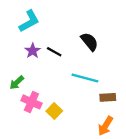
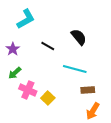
purple star: (33, 51) -> (13, 49), moved
brown rectangle: (108, 97) -> (88, 90), moved

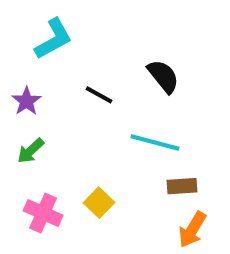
pink cross: (28, 90) -> (43, 213), moved

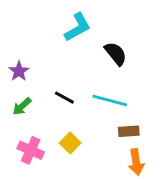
cyan L-shape: (53, 39) -> (78, 27), moved
black line: (99, 95) -> (64, 98), moved
orange arrow: (192, 230) -> (136, 162), turned -40

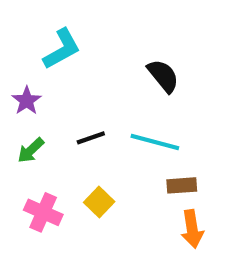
cyan L-shape: (78, 27) -> (62, 49), moved
black line: (64, 98) -> (91, 138), turned -48

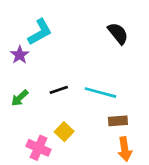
black semicircle: (163, 76) -> (118, 33), moved
purple star: (27, 101) -> (20, 55), moved
pink cross: (43, 212) -> (39, 148), moved

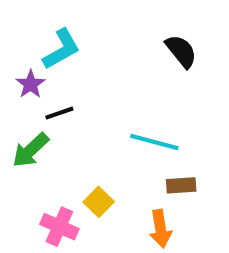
black line: (59, 90) -> (59, 113), moved
green arrow: (20, 98) -> (30, 150), size x1.4
orange arrow: (125, 149) -> (161, 229), moved

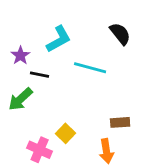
cyan L-shape: (61, 49) -> (59, 39), moved
black line: (59, 113) -> (40, 75), turned 30
cyan line: (154, 142) -> (90, 68), moved

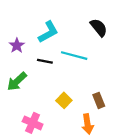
black line: (40, 75) -> (45, 61), moved
brown rectangle: (120, 122) -> (99, 100), turned 72
yellow square: (65, 133) -> (64, 100), moved

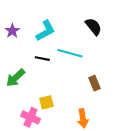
purple star: (17, 46) -> (12, 31), moved
yellow square: (64, 100) -> (46, 102), moved, turned 32
brown rectangle: (99, 100) -> (95, 83), moved

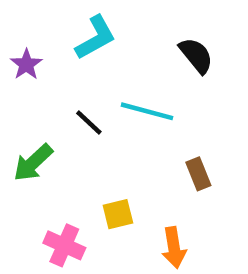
cyan L-shape: (45, 31) -> (96, 38), moved
black line: (42, 59) -> (89, 122), turned 32
yellow square: (46, 102) -> (118, 214), moved

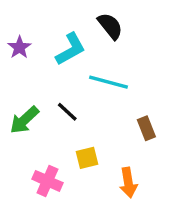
cyan L-shape: (96, 38) -> (71, 49), moved
black semicircle: (196, 55) -> (110, 26), moved
black line: (89, 122) -> (67, 112), moved

